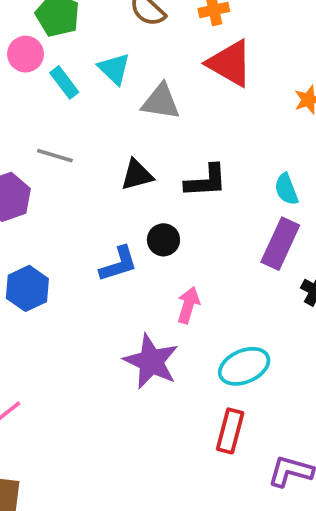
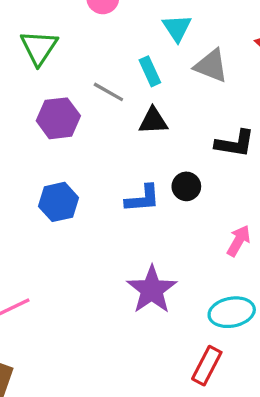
cyan rectangle: (64, 82) -> (150, 71), moved
black triangle: (137, 175) -> (153, 121), moved
pink arrow: (188, 305) -> (239, 241), moved

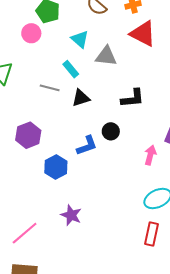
purple hexagon: (58, 118) -> (28, 135), moved
blue hexagon: (59, 202) -> (56, 167), moved
purple star: (152, 290) -> (71, 215), moved, size x0.7

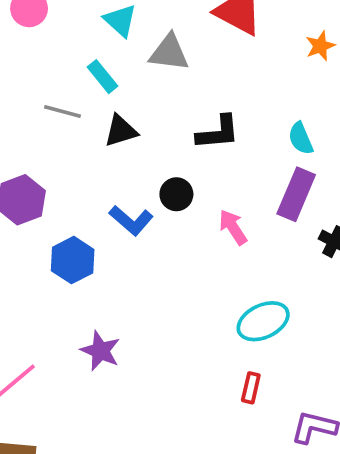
blue L-shape: (87, 146) -> (131, 220), turned 60
pink arrow: (150, 155) -> (233, 227), moved, turned -48
red rectangle: (151, 234) -> (251, 388), size x0.7

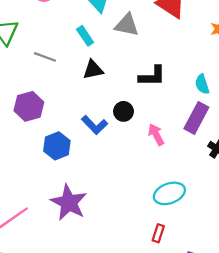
gray line: (62, 111) -> (45, 57), moved
purple star: (100, 351) -> (69, 203), size x1.5

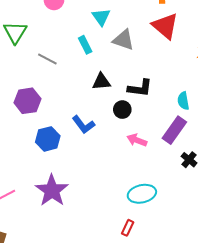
black triangle: (93, 70) -> (101, 82), moved
black circle: (124, 111) -> (122, 110), moved
pink arrow: (156, 134) -> (137, 140), turned -48

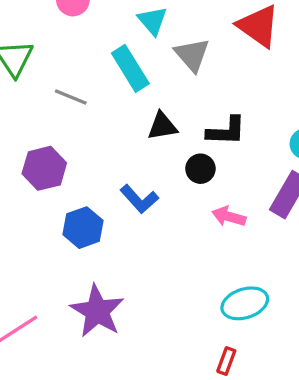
gray triangle: (123, 40) -> (192, 55), turned 35
cyan rectangle: (85, 45) -> (130, 68), size x1.5

